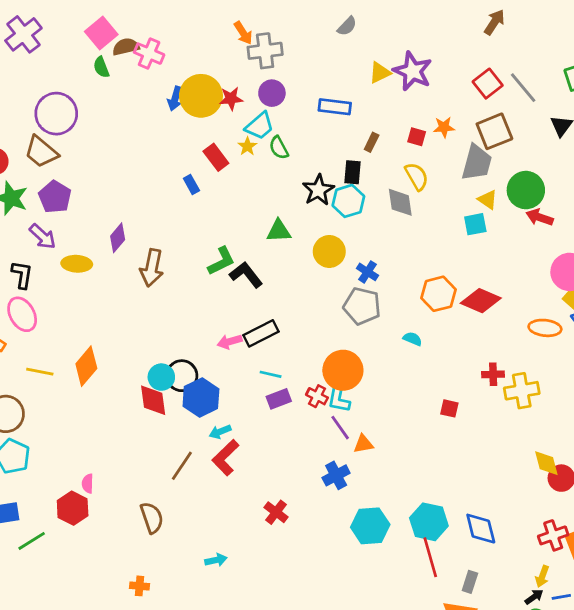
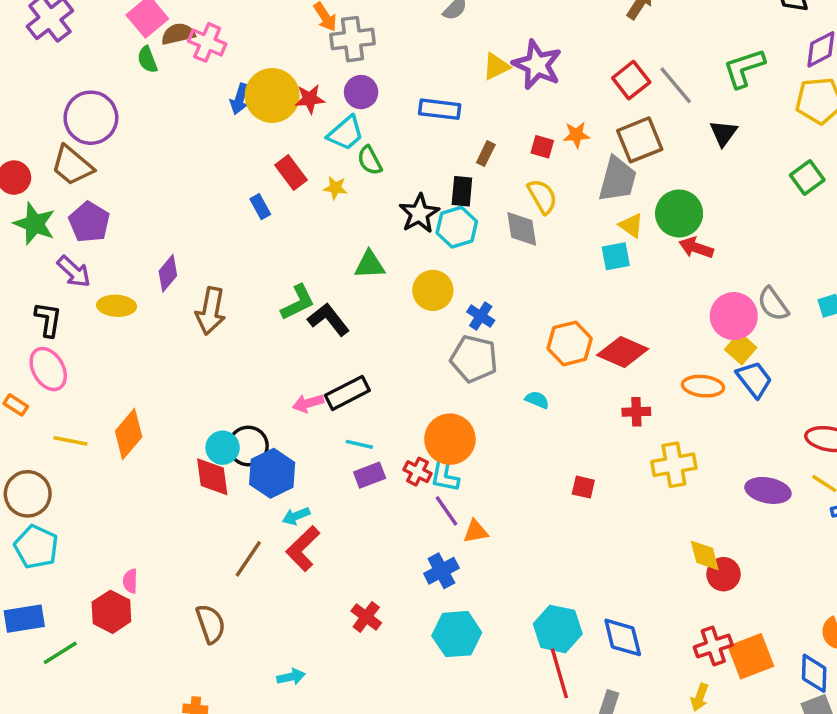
yellow star: (247, 146) -> (335, 188), moved, turned -30
red cross: (493, 374) -> (636, 412), moved
cyan hexagon: (370, 526) -> (457, 634), moved

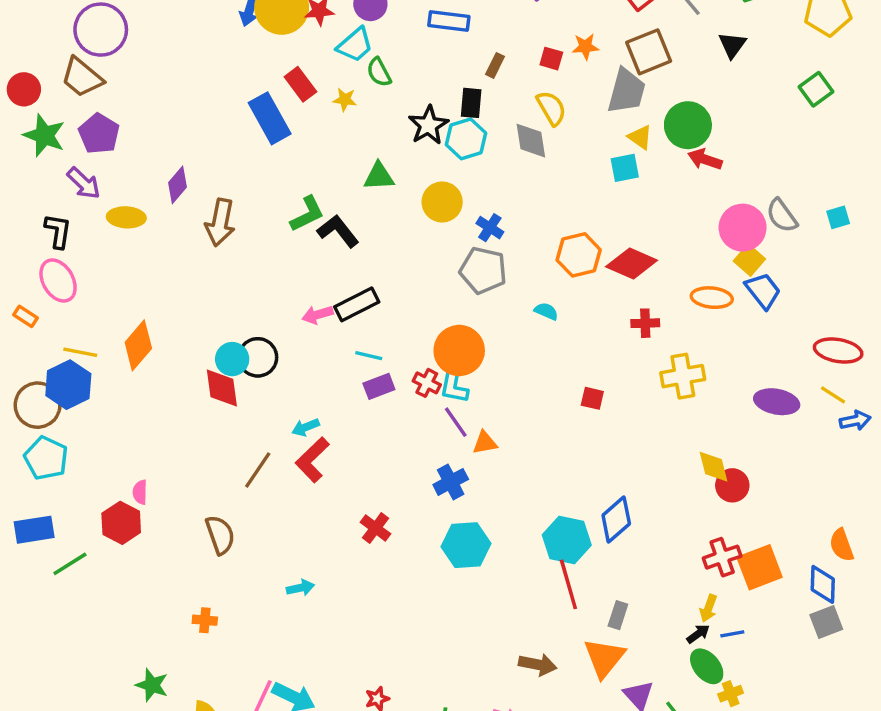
blue rectangle: (260, 207) -> (270, 118), size x2.0
blue hexagon: (272, 473) -> (68, 385), moved
blue diamond: (623, 637) -> (616, 519), moved, turned 63

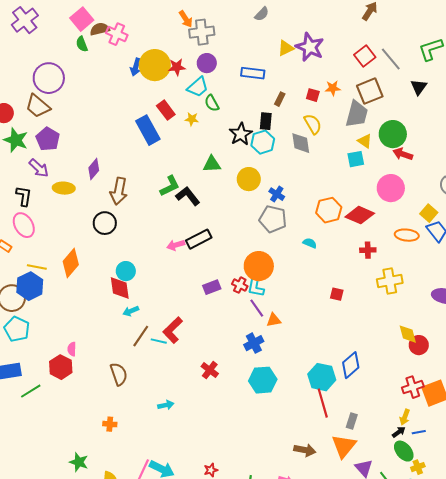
pink circle: (743, 228) -> (391, 188), moved
cyan line: (369, 356) -> (159, 341), moved
black circle: (258, 357) -> (105, 223), moved
cyan arrow: (306, 427) -> (131, 311), moved

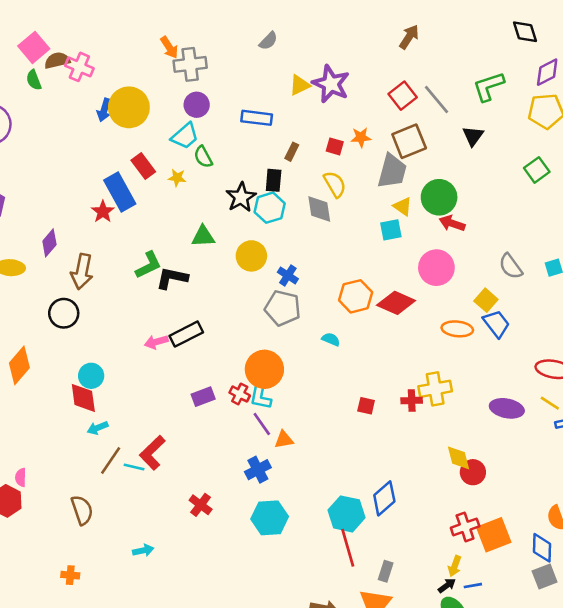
red star: (177, 67) -> (103, 212), moved, turned -30
black L-shape: (188, 196) -> (172, 278), turned -40
red cross: (368, 250) -> (412, 401), moved

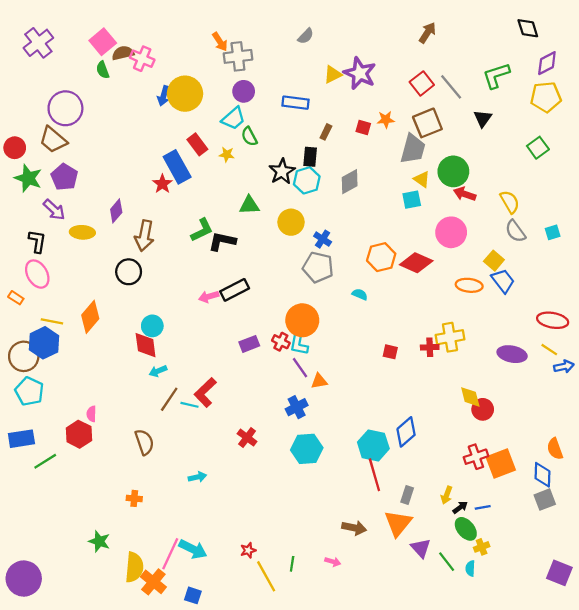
yellow semicircle: (335, 184) -> (510, 202), moved
gray diamond: (319, 209) -> (350, 182), turned 70
yellow arrow: (455, 566) -> (447, 495), moved

